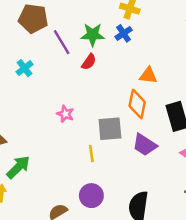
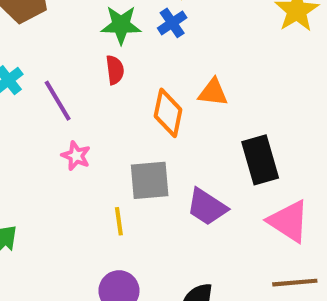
purple line: (62, 42) -> (58, 101), moved
red semicircle: (89, 62) -> (115, 70), turned -42
orange diamond: (137, 104) -> (168, 113), moved

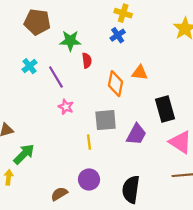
green star: (121, 25) -> (70, 41), moved
purple trapezoid: (207, 207) -> (136, 134), turned -95

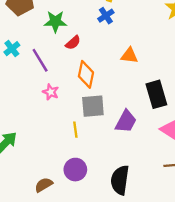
red semicircle: (87, 61) -> (73, 43), turned 56
orange diamond: (115, 84) -> (86, 74), moved

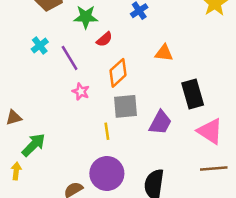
orange diamond: (86, 74) -> (118, 73), turned 36
purple circle: (75, 170) -> (107, 173), size x1.4

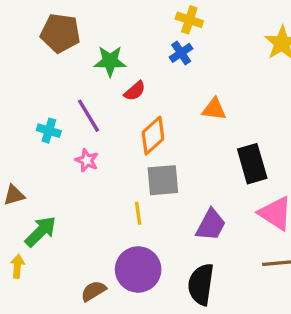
cyan cross: (40, 45) -> (49, 131), moved, turned -35
pink star: (81, 91) -> (87, 160), moved
purple trapezoid: (160, 123) -> (211, 225), moved

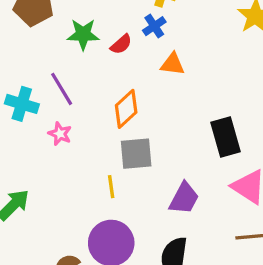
red semicircle: (135, 91) -> (121, 44), moved
orange triangle: (214, 109) -> (172, 64), moved
cyan cross: (49, 131) -> (22, 104), size x1.4

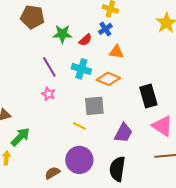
cyan cross: (22, 104) -> (81, 69), moved
orange diamond: (126, 109) -> (108, 79), moved, turned 65
yellow line: (111, 187) -> (79, 126), turned -56

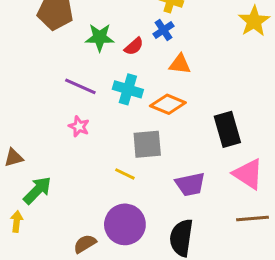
purple line: (49, 67) -> (80, 86), turned -35
purple trapezoid: (123, 133) -> (190, 184), turned 50

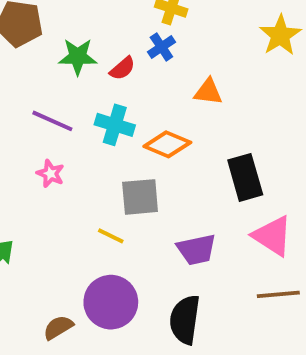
orange triangle: (180, 64) -> (208, 92), moved

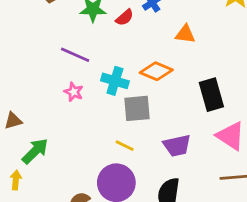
cyan cross: (115, 125) -> (115, 81), moved
yellow line: (111, 236) -> (125, 146), moved

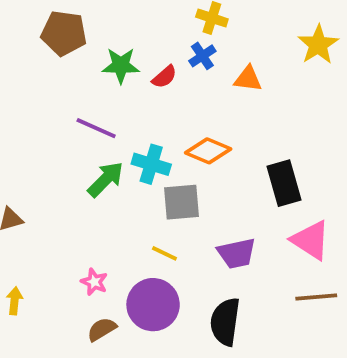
orange triangle: (185, 34) -> (248, 79), moved
pink star: (74, 92) -> (94, 282), moved
green arrow: (35, 151) -> (106, 179), moved

